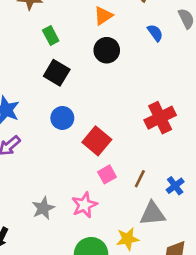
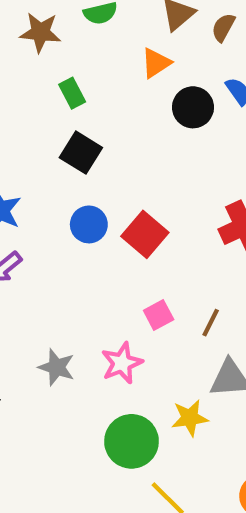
black circle: (107, 50) -> (193, 107), moved
red square: (97, 141) -> (145, 234), moved
gray star: (43, 208) -> (57, 367), turned -30

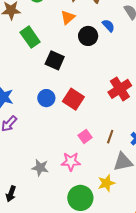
green rectangle: (72, 93) -> (30, 37), size x1.5
black square: (81, 153) -> (55, 60), moved
pink star: (122, 363) -> (71, 161), turned 30

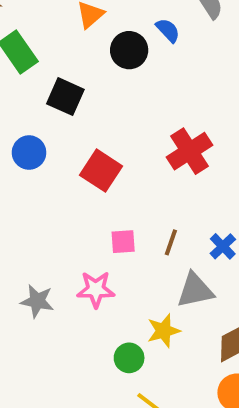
blue circle: (46, 98) -> (29, 153), moved
pink square: (85, 136) -> (123, 242), turned 32
green circle: (80, 198) -> (129, 358), moved, size x0.6

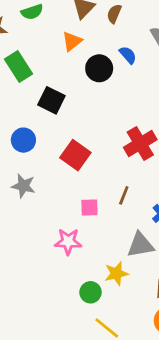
brown line: (171, 242) -> (124, 195), moved
gray star: (37, 301) -> (23, 186), moved

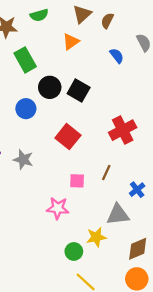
black circle: (99, 68) -> (50, 87), moved
black square: (51, 100) -> (79, 91), moved
blue circle: (23, 140) -> (26, 109), moved

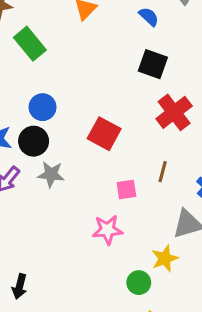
black circle: (50, 87) -> (34, 141), moved
black square: (79, 91) -> (153, 64), moved

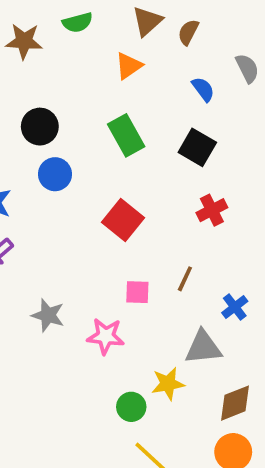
green rectangle: (30, 44) -> (126, 135), moved
red cross: (174, 112) -> (212, 210), size x0.7
black circle: (34, 141) -> (40, 127), moved
gray star: (51, 174) -> (48, 315), moved

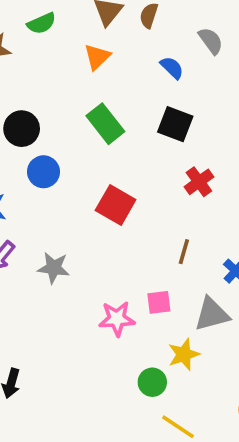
pink square: (137, 292) -> (159, 302), moved
gray star: (48, 315) -> (54, 268), moved

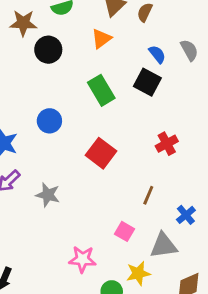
gray semicircle: (211, 41) -> (189, 50), moved
black square: (175, 124) -> (147, 82), moved
black circle: (22, 129) -> (48, 50), moved
pink square: (159, 302) -> (124, 231), turned 30
pink star: (117, 319) -> (82, 259), moved

